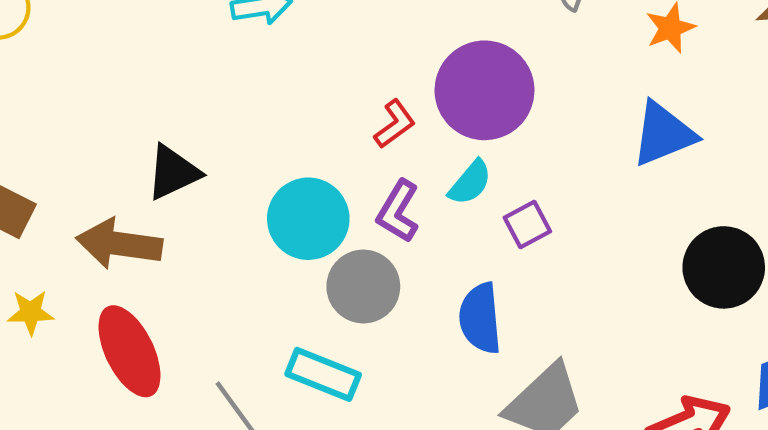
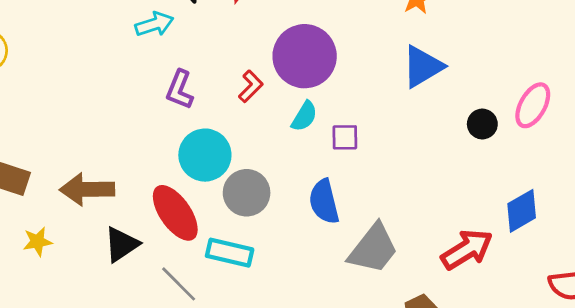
black triangle: (173, 172) -> (121, 244), moved
purple L-shape: (398, 211) -> (180, 90), moved
purple square: (527, 224) -> (345, 137), turned 36
black circle: (724, 267) -> (482, 124), moved, size x0.6
red ellipse: (129, 351) -> (175, 213), moved

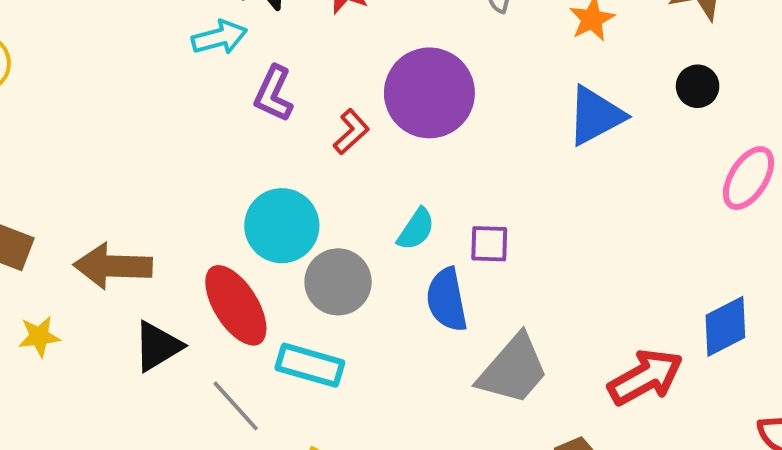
purple L-shape: (180, 90) -> (274, 94), moved
cyan semicircle: (304, 116) -> (416, 229), moved
black circle: (482, 124) -> (698, 86), moved
purple square: (345, 137) -> (489, 244), moved

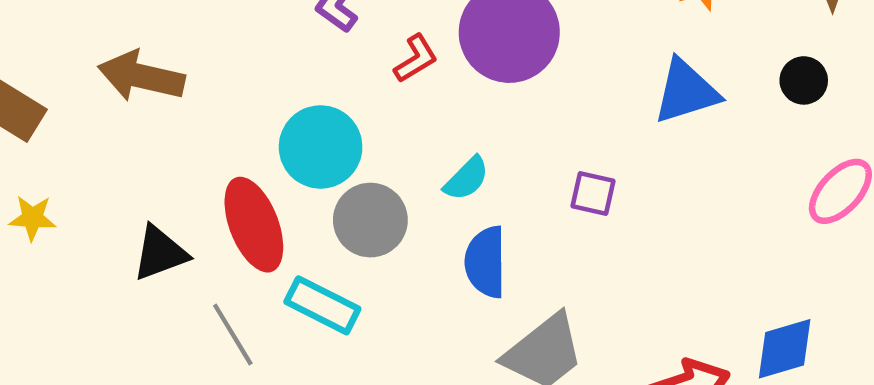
purple square: (489, 244) -> (593, 194), moved
brown arrow: (113, 266) -> (141, 76), moved

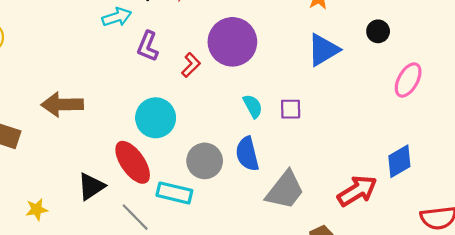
cyan semicircle: (466, 179) -> (253, 106), moved, turned -60
yellow star: (32, 218) -> (37, 209), moved
gray circle: (370, 220) -> (205, 161), moved

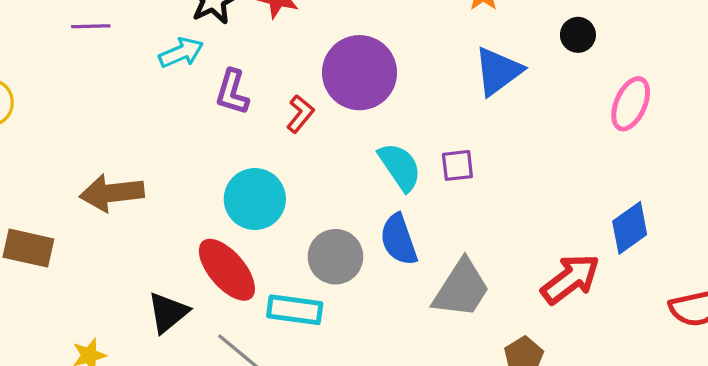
cyan semicircle: (253, 106) -> (400, 167), size x1.4

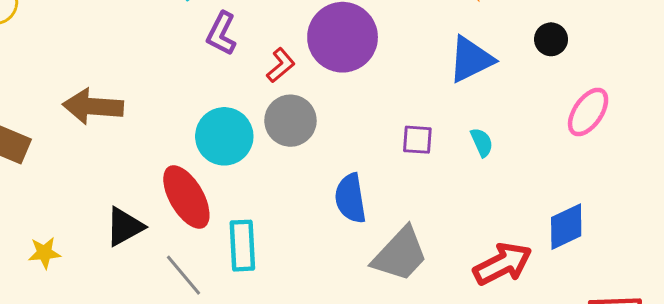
cyan semicircle: (400, 167) -> (482, 142), moved, size x0.6
gray circle: (335, 257) -> (290, 121), moved
cyan rectangle: (295, 310) -> (242, 246), turned 69

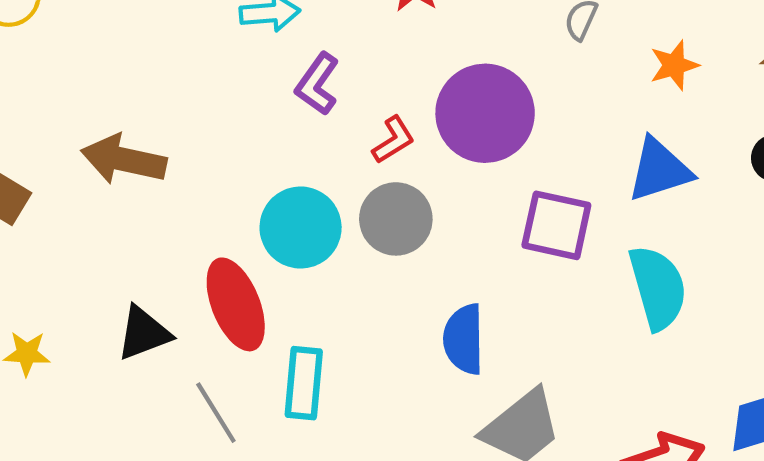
purple square: (417, 140) -> (556, 225), moved, size x1.6
cyan semicircle: (482, 142) -> (658, 288), size x2.0

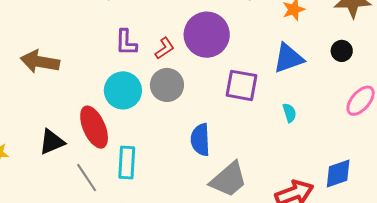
purple L-shape: (317, 84) -> (126, 42), moved, turned -32
cyan semicircle: (658, 288) -> (289, 113), size x0.5

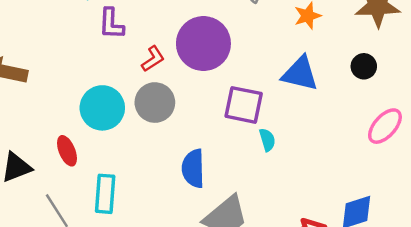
purple L-shape: (126, 42) -> (111, 24), moved
blue triangle: (288, 58) -> (300, 74), turned 32
cyan semicircle: (289, 113) -> (267, 140), moved
red ellipse: (94, 127) -> (67, 151), size x0.6

